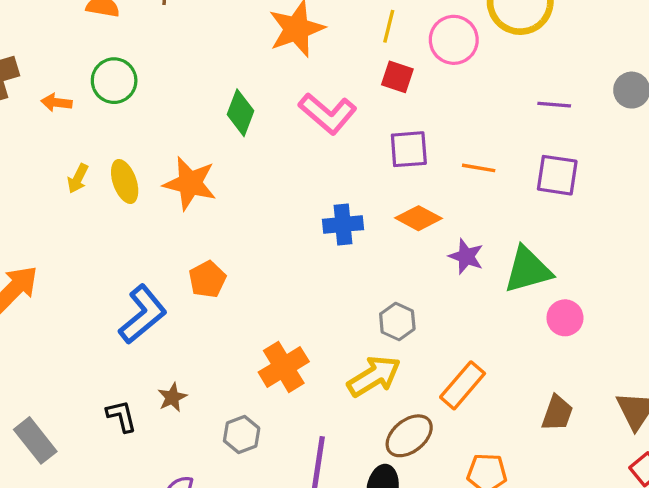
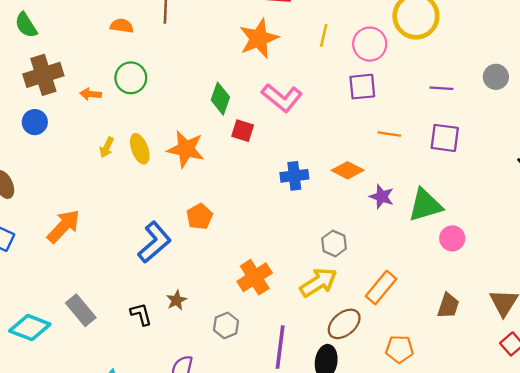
red square: (397, 77) -> (243, 131), moved
purple square: (409, 149) -> (362, 87), moved
gray rectangle: (35, 440) -> (81, 310), moved

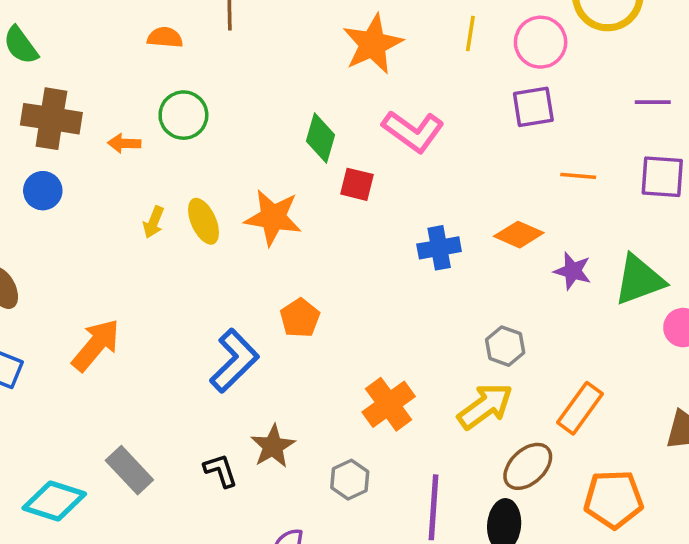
brown cross: (43, 75) -> (51, 119), turned 30
brown star: (177, 300) -> (273, 446), size x1.4
orange pentagon: (399, 349) -> (614, 499), size x1.4

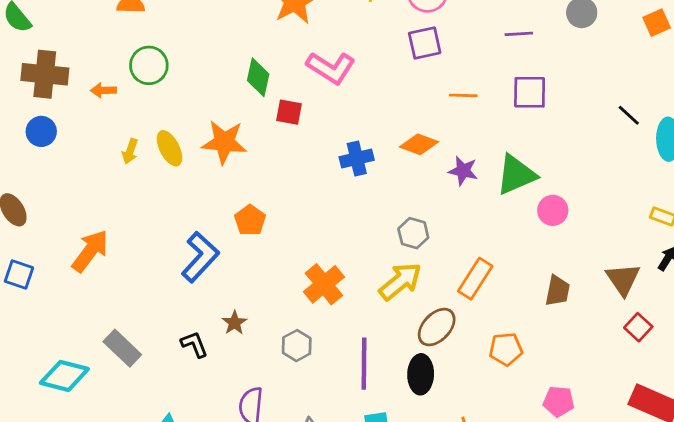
brown star: (273, 446) -> (235, 323), size x0.7
orange pentagon: (614, 499) -> (506, 349), size x0.7

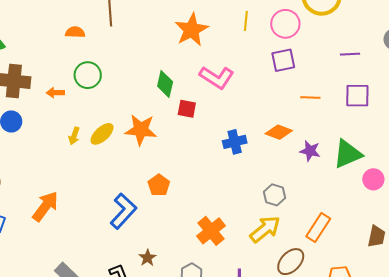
yellow ellipse: (170, 148) -> (102, 134), turned 75

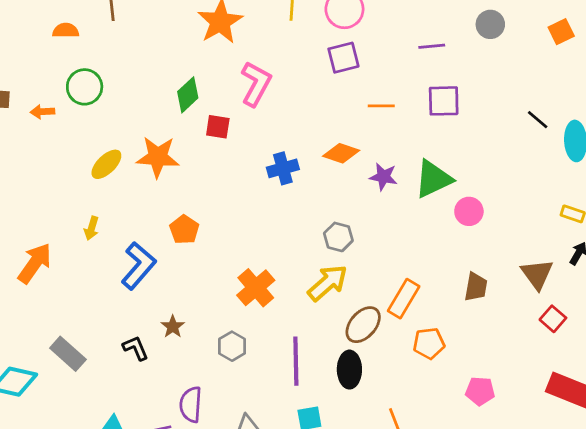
pink L-shape: (217, 77) -> (256, 84), turned -92
green diamond: (165, 84) -> (188, 95), turned 36
yellow arrow: (74, 136) -> (91, 228), moved
orange rectangle: (318, 227) -> (404, 299), moved

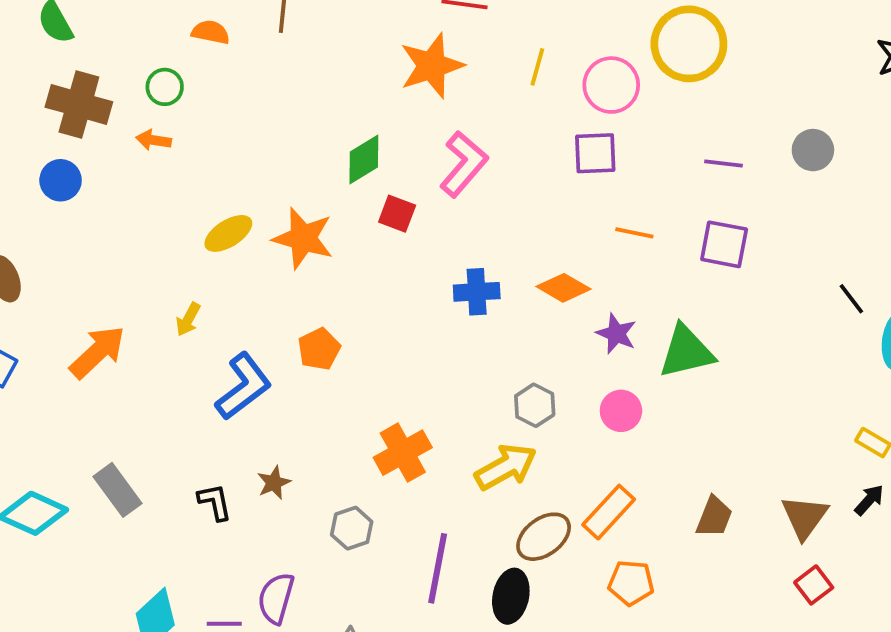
green circle: (85, 87) -> (165, 87), moved, size x0.7
pink circle: (469, 211) -> (621, 411), moved

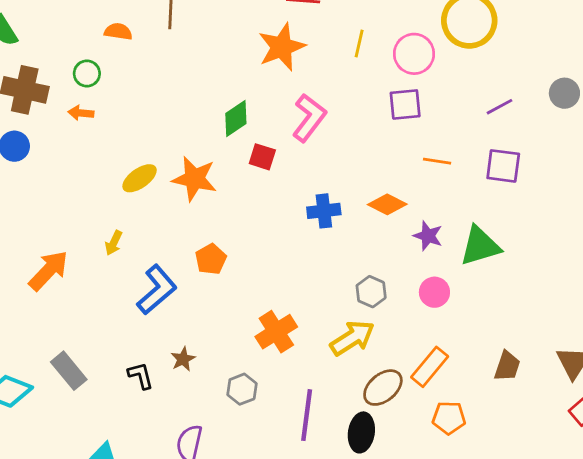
purple line: (724, 163) -> (500, 107), turned -32

